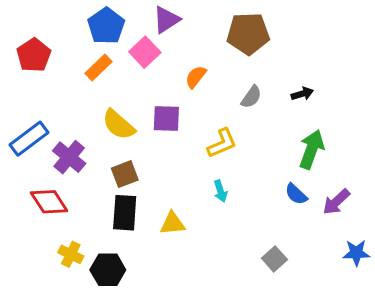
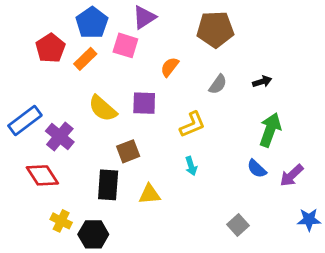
pink square: (145, 52) -> (125, 45), turned -30
red pentagon: (34, 55) -> (50, 48), moved
brown square: (125, 174) -> (128, 151), moved

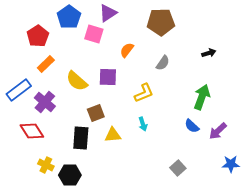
orange rectangle: (85, 59) -> (46, 64), moved
black arrow: (262, 82) -> (209, 53), moved
yellow triangle: (150, 194) -> (113, 135), moved

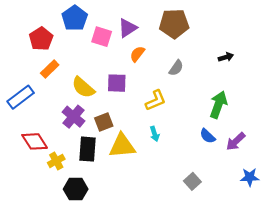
purple triangle: (108, 13) -> (128, 28), moved
purple cross: (45, 102) -> (73, 117), moved
yellow triangle: (113, 135) -> (122, 146), size x1.5
yellow cross: (46, 165) -> (56, 161), moved, turned 35

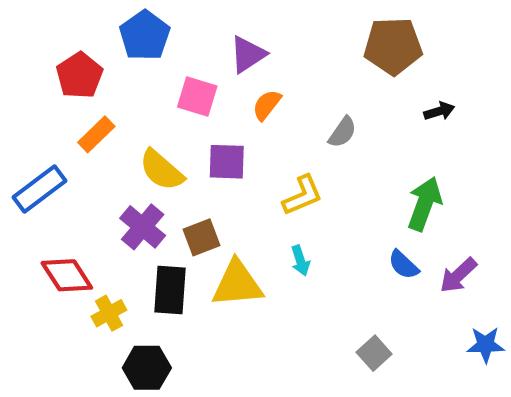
brown pentagon: (174, 24) -> (393, 46), moved
pink square: (102, 37) -> (197, 96), moved

